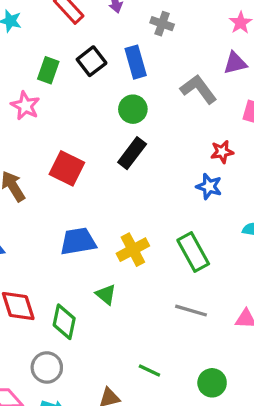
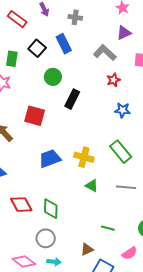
green circle: (133, 109) -> (53, 77), moved
red star: (222, 152) -> (114, 80), moved
yellow cross: (133, 250) -> (84, 157), turned -36
green triangle: (106, 295) -> (92, 186), moved

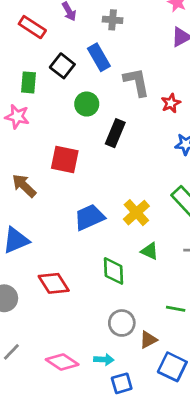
gray L-shape: (105, 53) -> (137, 82), moved, turned 40
yellow cross: (84, 157) -> (136, 213), turned 36
green diamond: (51, 209) -> (113, 271), moved
gray circle: (46, 238) -> (122, 323), moved

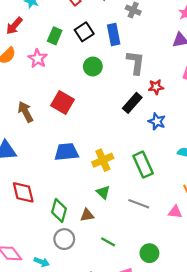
black rectangle: (115, 133) -> (132, 103), moved
green diamond: (113, 271) -> (59, 210), moved
brown triangle: (148, 340) -> (87, 215), moved

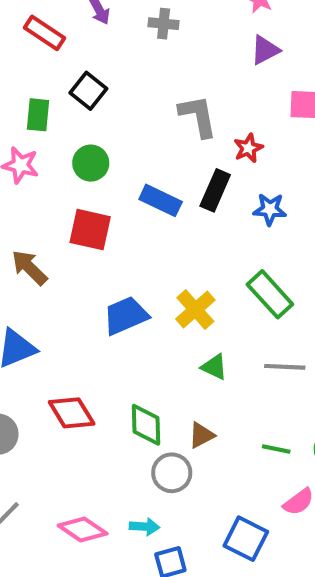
blue rectangle: (114, 34) -> (161, 200), moved, turned -35
green circle: (93, 66) -> (91, 163), moved
brown triangle: (87, 215) -> (201, 435), moved
green line: (108, 242) -> (276, 449), moved

